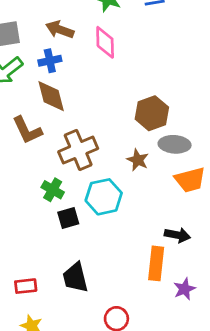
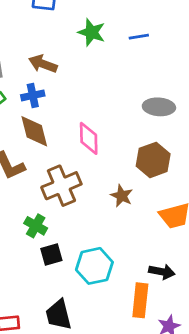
pink diamond: (105, 42) -> (89, 138), moved
brown hexagon: (152, 113) -> (153, 160), moved
gray ellipse: (175, 144) -> (159, 107), moved
cyan hexagon: (104, 197) -> (94, 266), moved

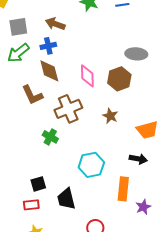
brown hexagon: (153, 160) -> (119, 79), moved
black square: (51, 254) -> (38, 184), moved
black arrow: (162, 272) -> (138, 159), moved

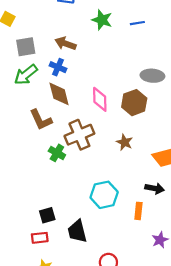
blue cross: (48, 46) -> (58, 67), turned 35
green cross: (50, 137) -> (57, 153), moved
orange rectangle: (123, 189) -> (138, 211), moved, size x0.7

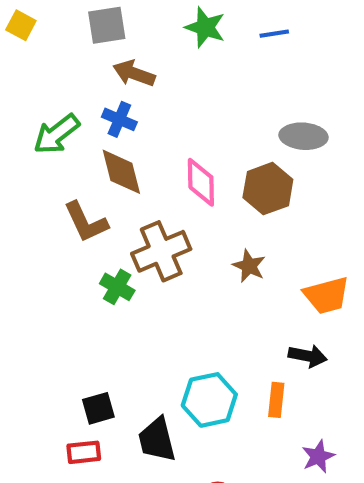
gray square: (26, 47) -> (107, 25), moved
cyan hexagon: (104, 195) -> (209, 400), moved

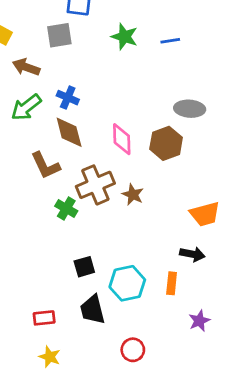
brown arrow: (134, 73) -> (26, 67), moved
brown star: (249, 266) -> (133, 195), moved
black square: (98, 408) -> (84, 267), moved

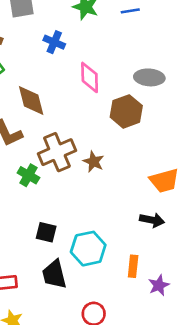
blue cross: (68, 98) -> (54, 42), moved
pink diamond: (122, 139) -> (90, 77), moved
black square: (84, 267) -> (46, 232), turned 30
orange rectangle: (172, 283) -> (133, 266), moved

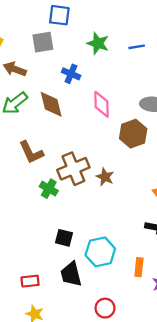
brown diamond: (31, 101) -> (51, 104), moved

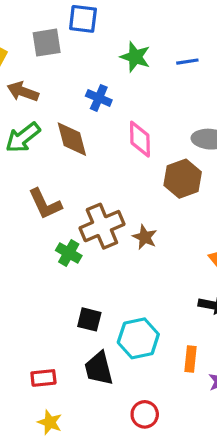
gray square: (43, 42) -> (47, 43), moved

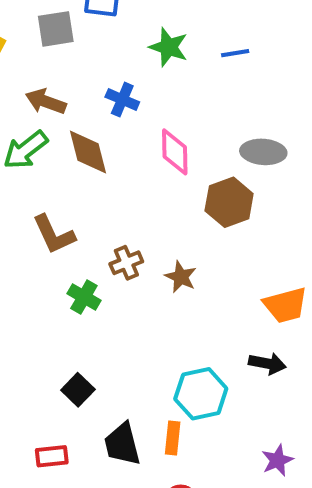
brown arrow: (23, 92) -> (46, 102), moved
brown cross: (102, 226) -> (126, 263), size x0.6
black square: (89, 319) -> (78, 390), moved, turned 30
cyan hexagon: (138, 338) -> (201, 394), moved
orange rectangle: (191, 359) -> (173, 438), moved

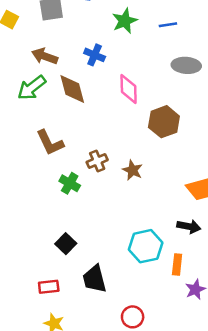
green star: (169, 47) -> (125, 21), turned 30
gray ellipse: (263, 152) -> (186, 65), moved
orange rectangle: (173, 438) -> (177, 265), moved

